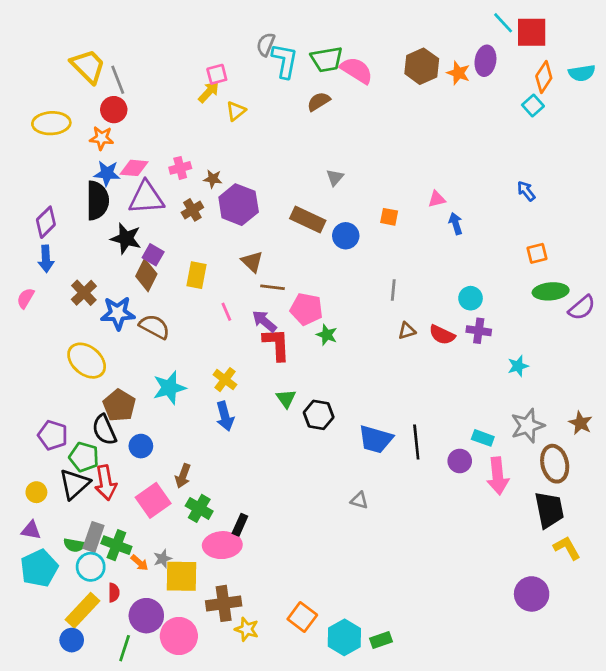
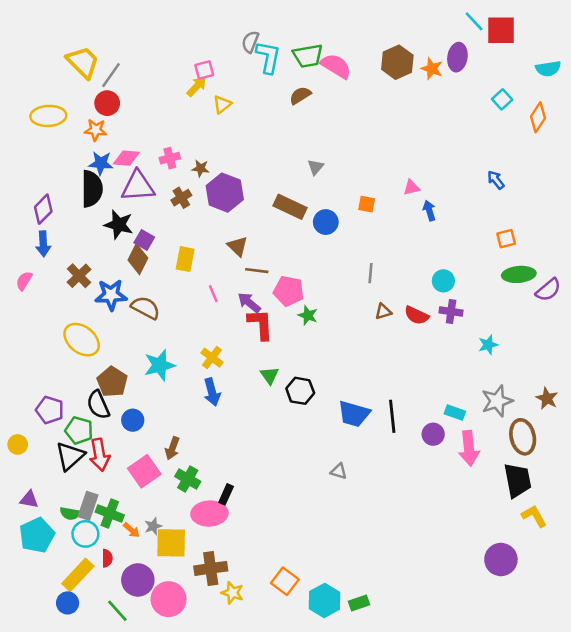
orange diamond: (544, 77) -> (538, 117), moved
gray line: (118, 80) -> (111, 75), turned 56
yellow circle: (36, 492) -> (18, 444), moved
green line: (125, 648) -> (117, 611), turned -60

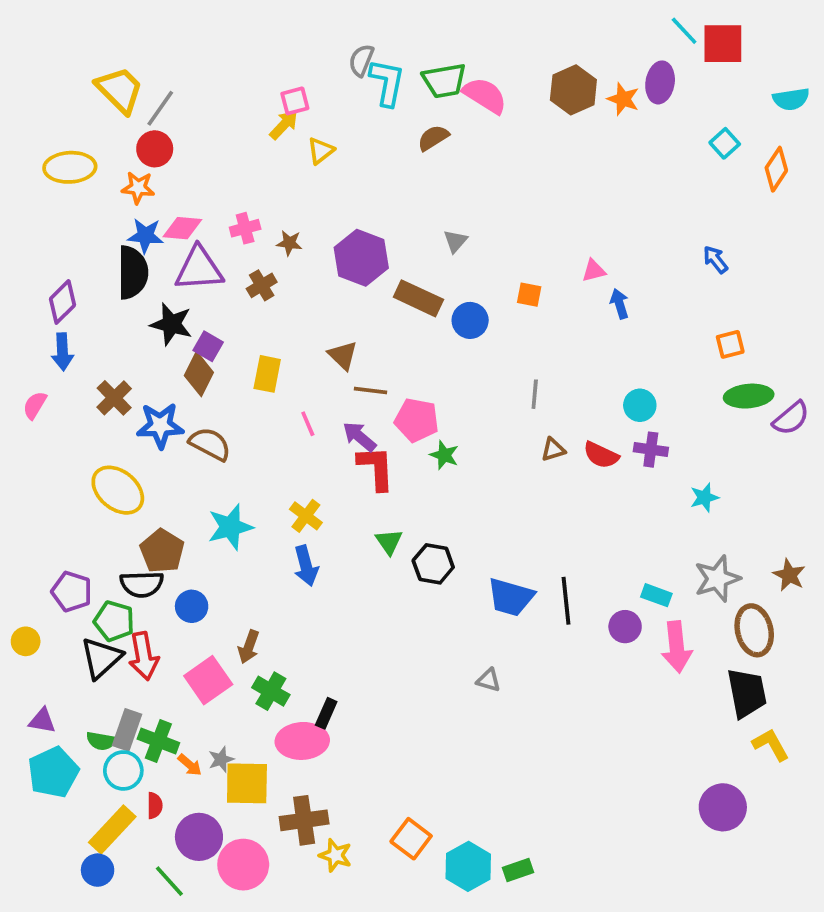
purple hexagon: (225, 193) -> (361, 258), moved
black semicircle: (98, 405) -> (142, 584), turned -68

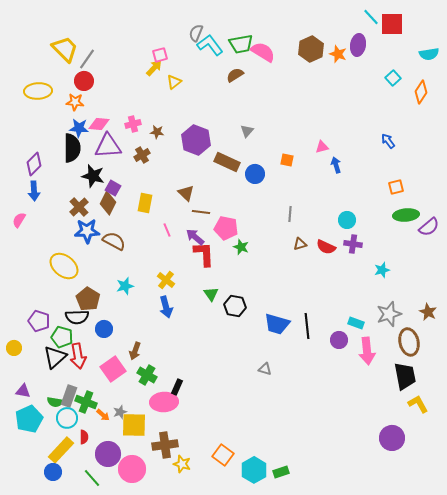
cyan L-shape: (387, 82) -> (210, 45), turned -48
brown cross: (114, 398) -> (79, 207), moved
cyan star: (230, 527) -> (125, 286), size x0.7

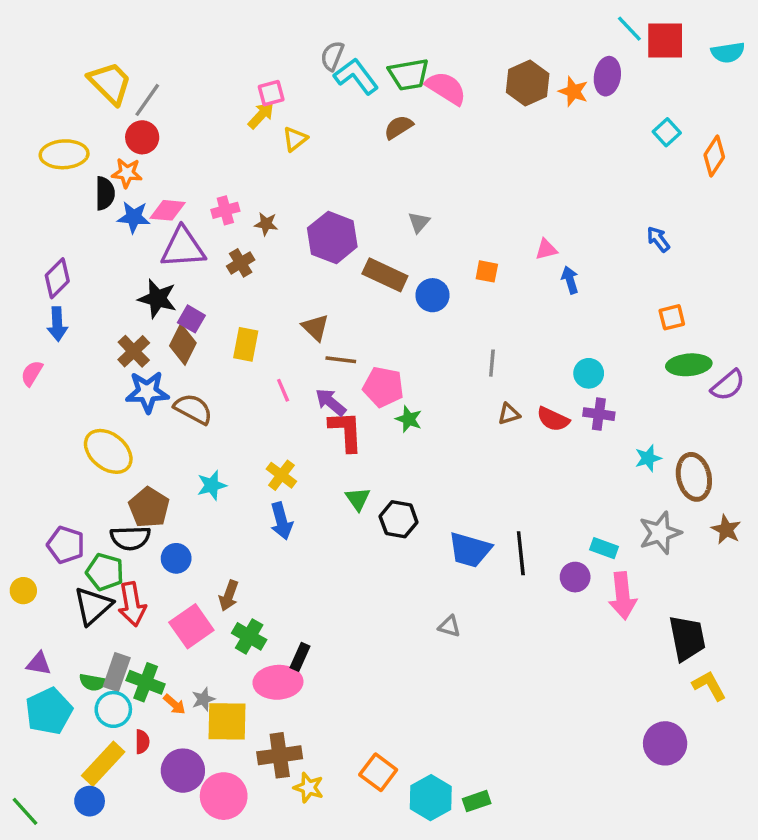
cyan semicircle: (429, 54) -> (728, 52), moved
black semicircle: (72, 148) -> (105, 193), moved, size x0.7
brown ellipse: (409, 342) -> (694, 477), moved
green line: (92, 478) -> (25, 811), moved

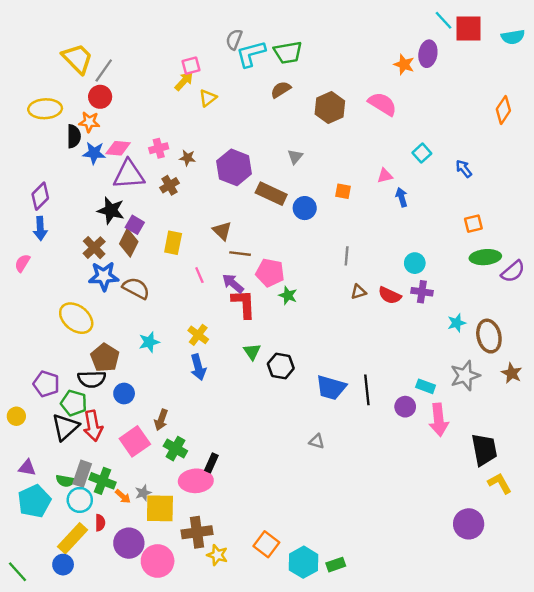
cyan L-shape: (356, 76) -> (251, 54), turned -68
brown hexagon: (528, 83) -> (330, 108), moved
pink semicircle: (446, 88) -> (382, 104), moved
cyan square: (667, 132) -> (422, 153), moved

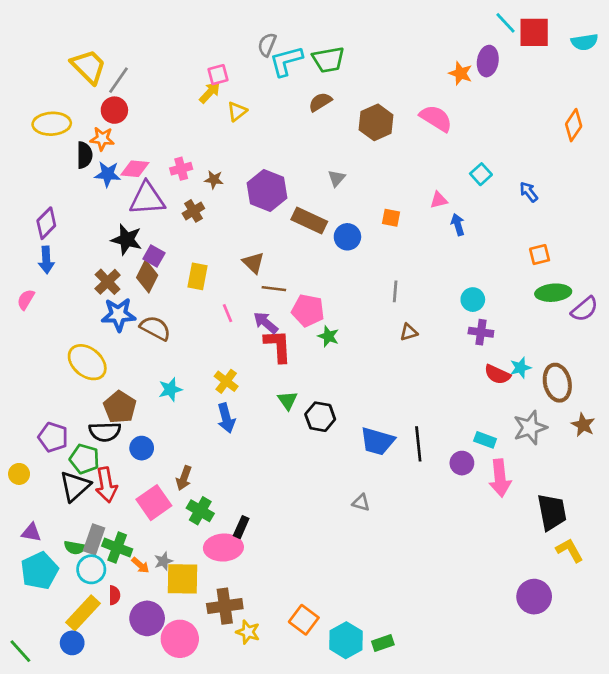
red semicircle: (390, 295) -> (497, 374), moved

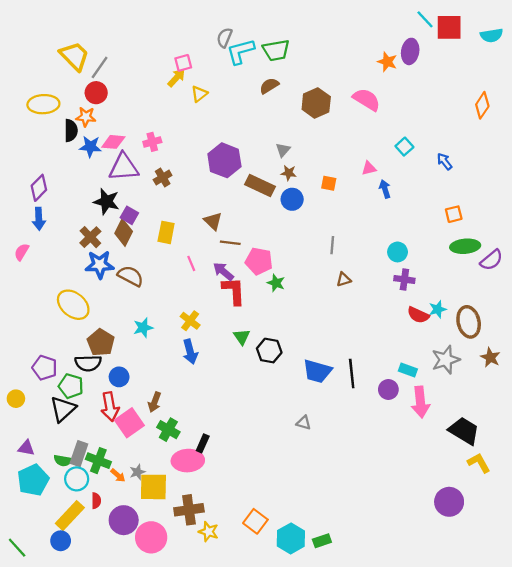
brown star: (214, 180) -> (289, 173), moved
red arrow: (106, 485) -> (110, 407), moved
black trapezoid: (552, 512) -> (464, 431), turned -48

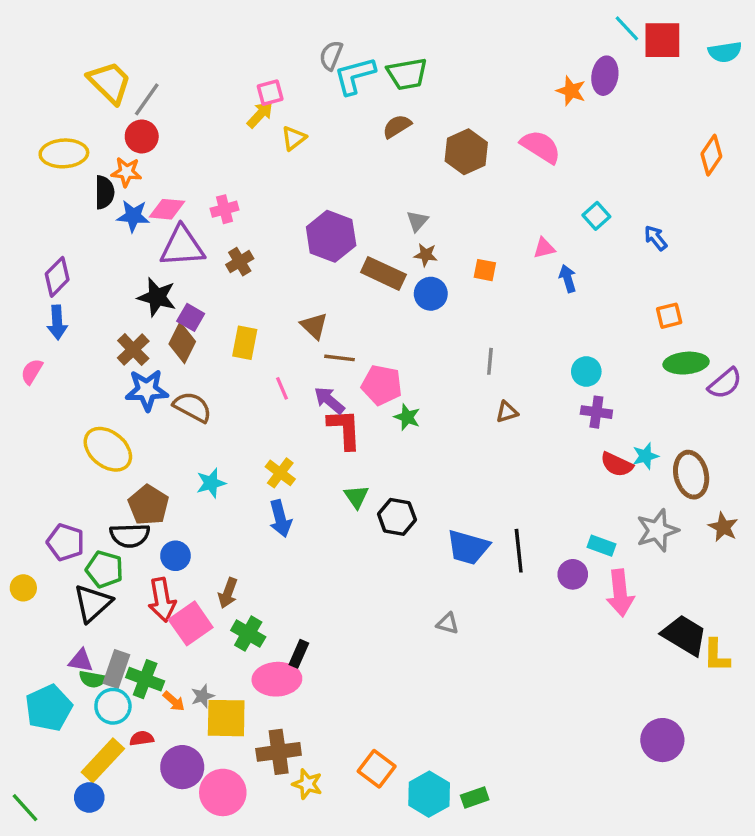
purple triangle: (26, 448) -> (81, 661), moved
yellow L-shape: (479, 463) -> (716, 656), moved, turned -150
red semicircle: (96, 501) -> (142, 738), turned -98

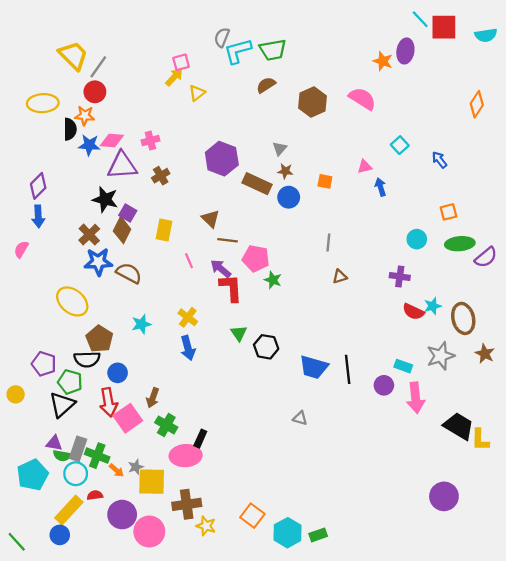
cyan circle: (586, 371) -> (417, 239), moved

